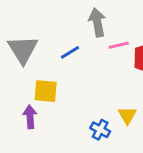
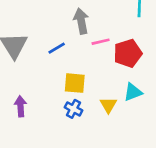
yellow square: (46, 91) -> (75, 83), moved
blue cross: (100, 130) -> (73, 109), moved

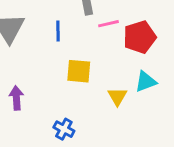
blue line: (57, 48) -> (58, 31), turned -60
blue cross: (73, 109) -> (64, 129), moved

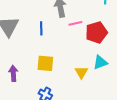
yellow square: (79, 71) -> (45, 63), moved

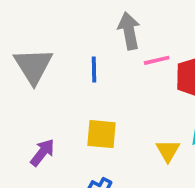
purple arrow: (13, 73) -> (42, 153), turned 42

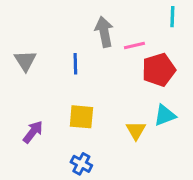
pink line: (157, 60) -> (134, 45), moved
gray triangle: (33, 66) -> (25, 61), size x0.7

